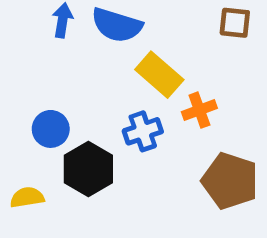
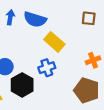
orange cross: (199, 110) -> (93, 60), moved

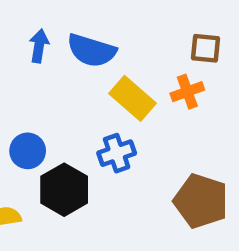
orange cross: (93, 60) -> (187, 92), moved

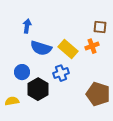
blue semicircle: (91, 51) -> (41, 48), moved

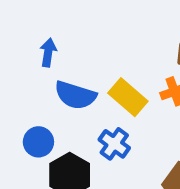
blue cross: (61, 73) -> (114, 144), turned -35

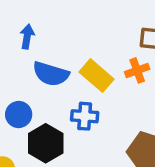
blue cross: (114, 144) -> (85, 116), turned -32

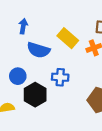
yellow rectangle: (96, 76) -> (68, 38), moved

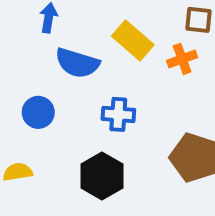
black hexagon: (35, 95) -> (102, 176), moved

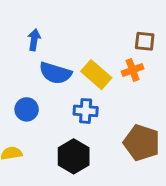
yellow rectangle: (133, 40) -> (96, 75), moved

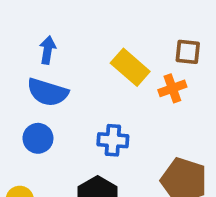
blue semicircle: (55, 73) -> (48, 92), moved
yellow rectangle: (96, 75) -> (130, 67), moved

